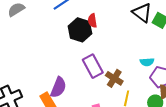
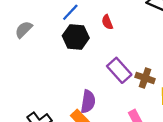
black hexagon: (80, 30) -> (76, 37), moved

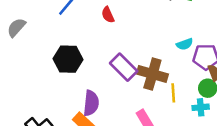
black hexagon: (76, 37) -> (68, 59), moved
brown cross: (145, 78) -> (152, 74), size x1.4

